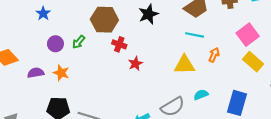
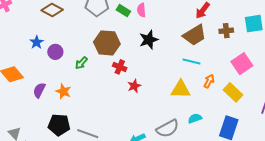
blue star: (43, 13) -> (37, 42), moved
purple circle: (55, 44) -> (55, 52), moved
yellow rectangle: (253, 62) -> (233, 92), moved
purple semicircle: (36, 73) -> (39, 90), turned -56

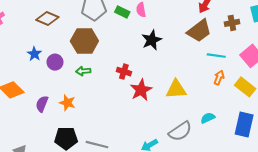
brown hexagon: (107, 43) -> (84, 41), moved
cyan line: (192, 61) -> (216, 56), moved
green arrow: (81, 63) -> (83, 71), turned 48
red star: (134, 86) -> (141, 90), size x1.5
yellow triangle: (181, 89) -> (176, 89), moved

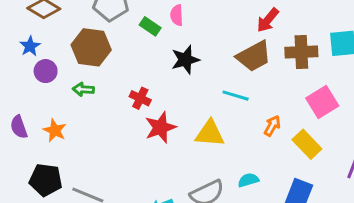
green rectangle: (122, 12) -> (150, 26), moved
brown cross: (232, 23) -> (301, 52), size x1.5
blue star: (34, 54) -> (30, 46), moved
cyan line: (216, 56) -> (236, 96), moved
purple semicircle: (42, 104) -> (19, 127), turned -49

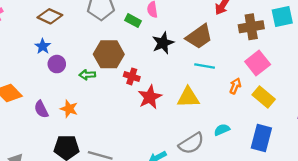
brown hexagon: (91, 47) -> (109, 54), moved
brown trapezoid: (254, 56) -> (199, 37), moved
pink square: (322, 102) -> (258, 63), moved

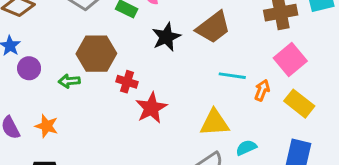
cyan line: (205, 66) -> (232, 76), moved
yellow triangle: (188, 97) -> (215, 123), moved

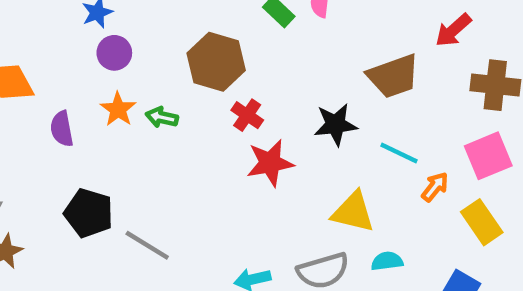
black star: (166, 37) -> (336, 125), moved
green arrow: (69, 81) -> (162, 117), moved
orange star: (47, 126) -> (118, 109), moved

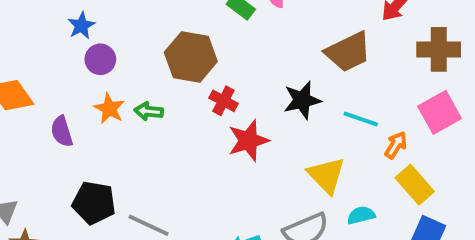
yellow triangle: (353, 212) -> (326, 175), turned 39
yellow rectangle: (482, 222) -> (415, 185), moved

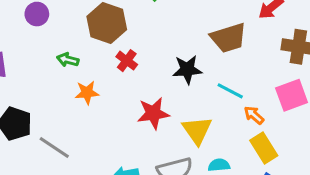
orange star: (109, 109) -> (87, 93), moved, turned 30
red star: (248, 141) -> (153, 113), moved
orange arrow: (396, 145) -> (254, 115), turned -90

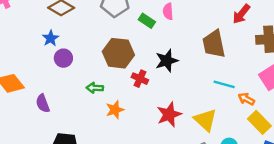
brown trapezoid: (228, 38) -> (214, 44), turned 108
black star: (187, 70) -> (167, 61), moved

